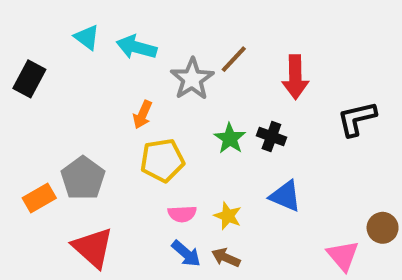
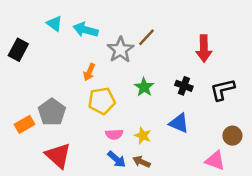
red arrow: (295, 77) -> (204, 48), moved
black L-shape: (357, 119) -> (222, 90), moved
black cross: (271, 137) -> (184, 86), moved
brown circle: (383, 228) -> (232, 136), moved
pink triangle: (343, 256) -> (215, 161), turned -30

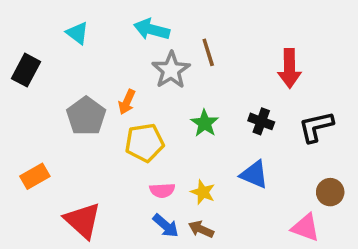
cyan arrow: (86, 30) -> (152, 29), moved
brown line: (147, 37) -> (208, 52), turned -60
gray pentagon: (52, 112) -> (86, 116), moved

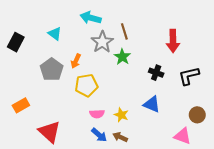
cyan triangle: (77, 33) -> (55, 34), moved
green star: (205, 123) -> (122, 57), moved

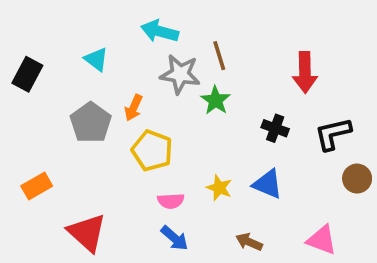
gray star: (102, 42) -> (180, 74), turned -30
yellow pentagon: (86, 85) -> (152, 151), turned 30
yellow star: (121, 115) -> (219, 188), moved
brown circle: (197, 115) -> (357, 179), moved
brown arrow: (120, 137) -> (249, 242), moved

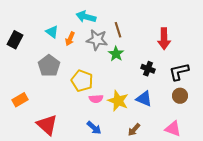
orange arrow: (134, 108) -> (70, 39), moved
brown circle: (357, 179) -> (180, 96), moved
yellow star: (219, 188) -> (118, 101), size x1.5
pink semicircle: (171, 201) -> (96, 99), moved
brown arrow: (249, 242) -> (134, 130), turned -72

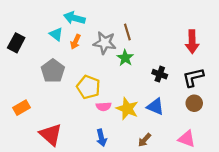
cyan arrow: (86, 17) -> (74, 18), moved
red arrow: (164, 39) -> (192, 42), moved
blue arrow: (94, 128) -> (101, 138), turned 35

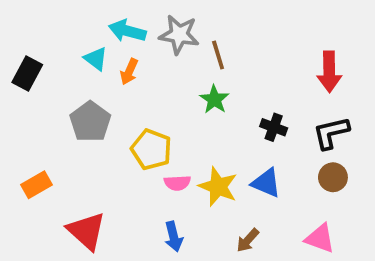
gray star: (105, 43) -> (179, 35), moved

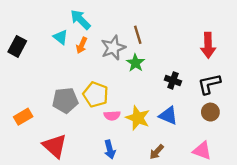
cyan arrow: (127, 31) -> (80, 20), turned 30
gray star: (179, 35) -> (113, 48), moved, turned -30
gray pentagon: (90, 122) -> (65, 100), moved, turned 30

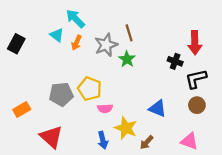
black cross: (173, 80) -> (175, 61), moved
yellow star: (138, 118) -> (126, 128), moved

